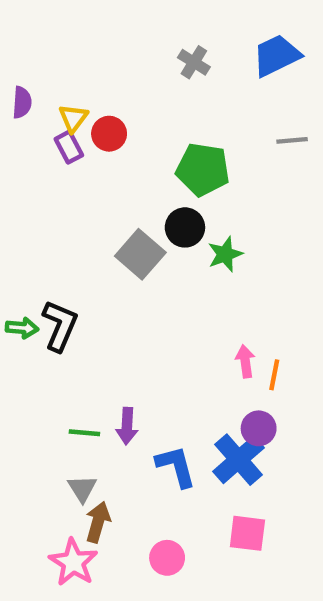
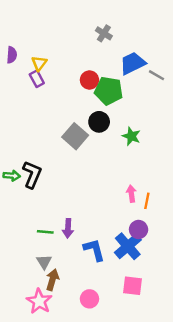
blue trapezoid: (276, 56) -> (133, 63), moved
red circle: (109, 134) -> (89, 80), moved
gray line: (292, 140) -> (156, 75), turned 35
green star: (225, 254) -> (131, 136), moved, turned -30

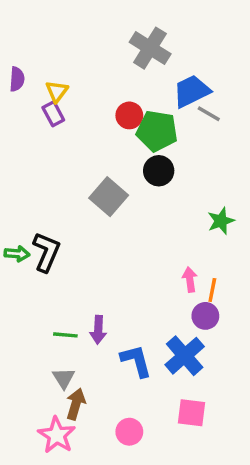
gray cross: (104, 33) -> (150, 48), size x1.6
gray line: (156, 75) -> (209, 114), moved
black circle: (99, 122) -> (159, 171), moved
green star: (131, 136) -> (221, 221), moved, turned 30
purple circle: (139, 229) -> (205, 316), moved

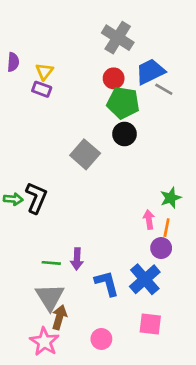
purple rectangle: (53, 114) -> (42, 89), turned -42
red circle: (129, 115) -> (114, 78), moved
green star: (221, 221) -> (171, 198), moved
gray triangle: (64, 378) -> (50, 297), size x1.6

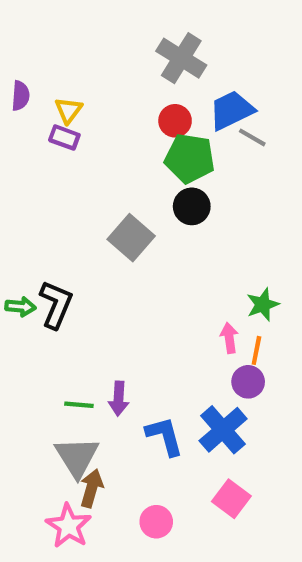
pink square: (150, 324) -> (231, 499), turned 30

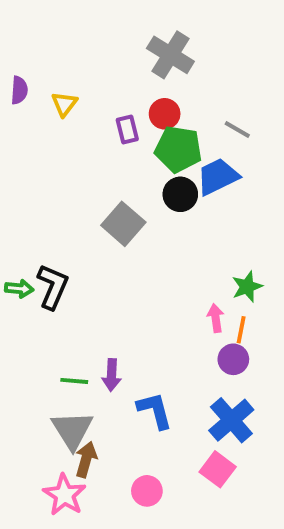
blue trapezoid: (231, 110) -> (218, 177), moved
purple rectangle: (64, 137) -> (127, 130), moved, turned 56
blue cross: (223, 430) -> (231, 420), moved

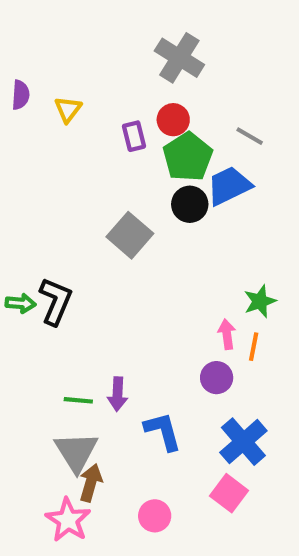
green pentagon: (178, 149) -> (188, 157), turned 30
purple circle: (233, 359) -> (217, 378), moved

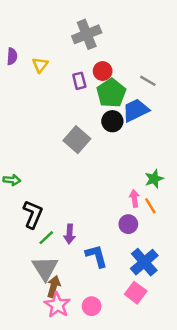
gray cross: (179, 58) -> (87, 34), moved, turned 36
black L-shape: (56, 301) -> (33, 214), moved
orange line: (254, 347) -> (150, 206), turned -42
green line: (78, 400) -> (46, 238), turned -49
pink star: (68, 520) -> (57, 305), moved

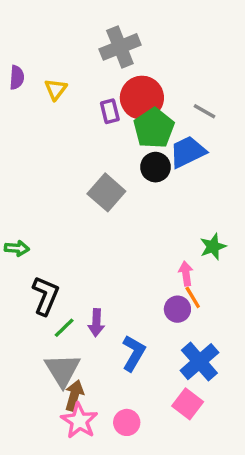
red circle: (103, 71) -> (142, 98), size x1.6
orange line: (150, 206) -> (193, 297), moved
blue L-shape: (96, 256) -> (133, 353), turned 45

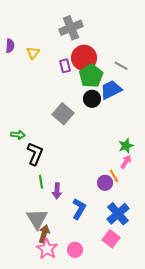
green arrow: (17, 248) -> (18, 135), moved
pink arrow: (186, 274) -> (126, 162), moved, turned 40
black L-shape: (46, 296) -> (35, 154), moved
green line: (64, 328) -> (41, 182), moved, turned -56

